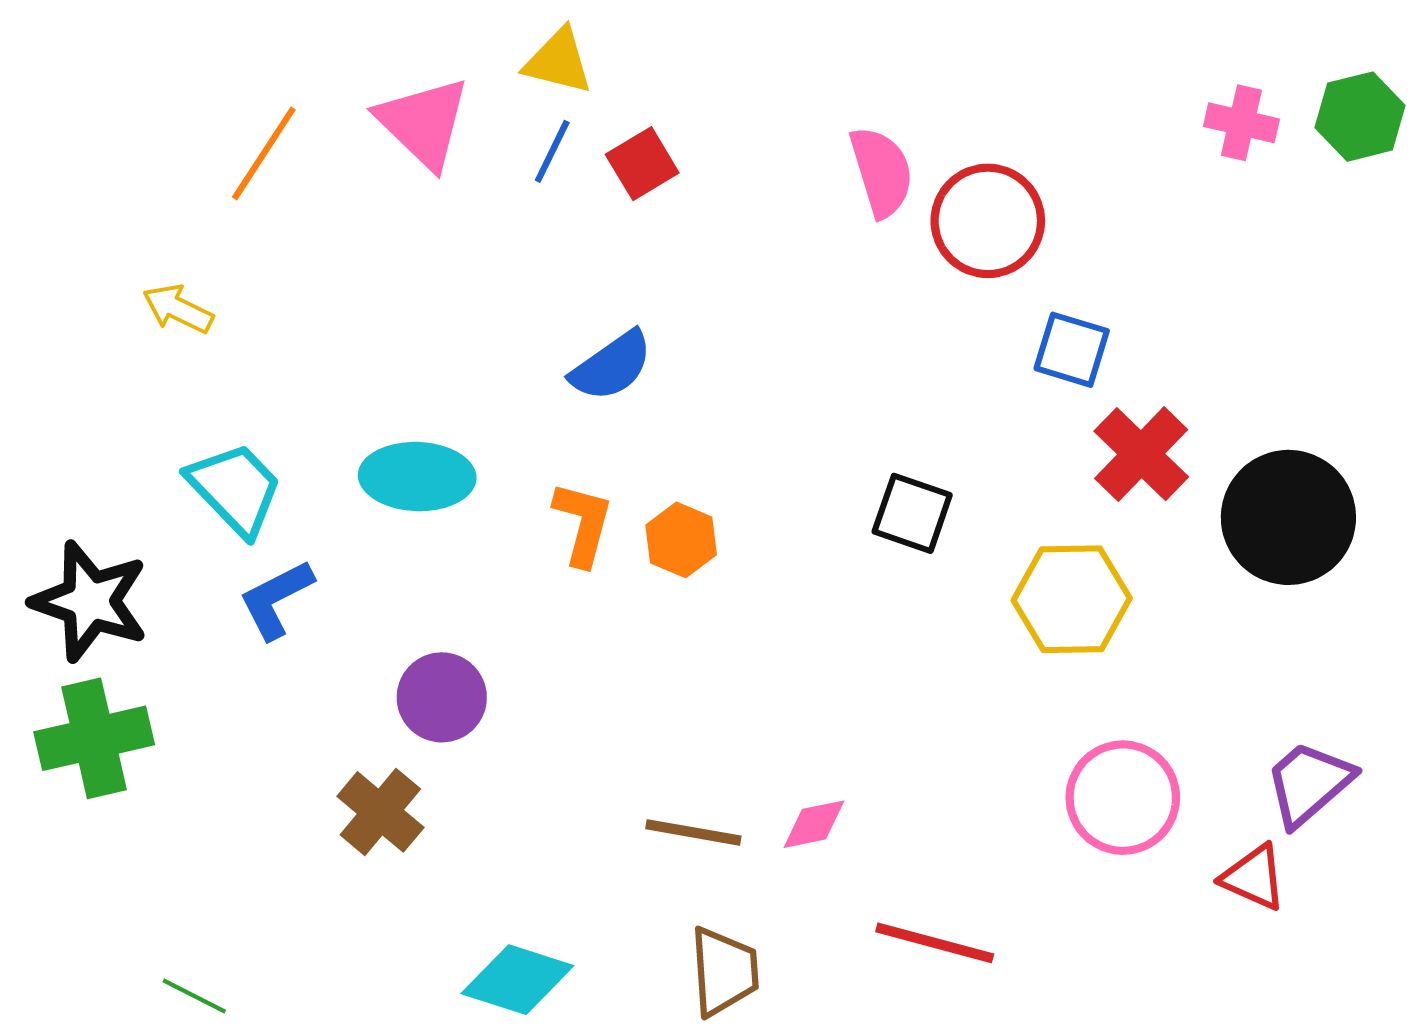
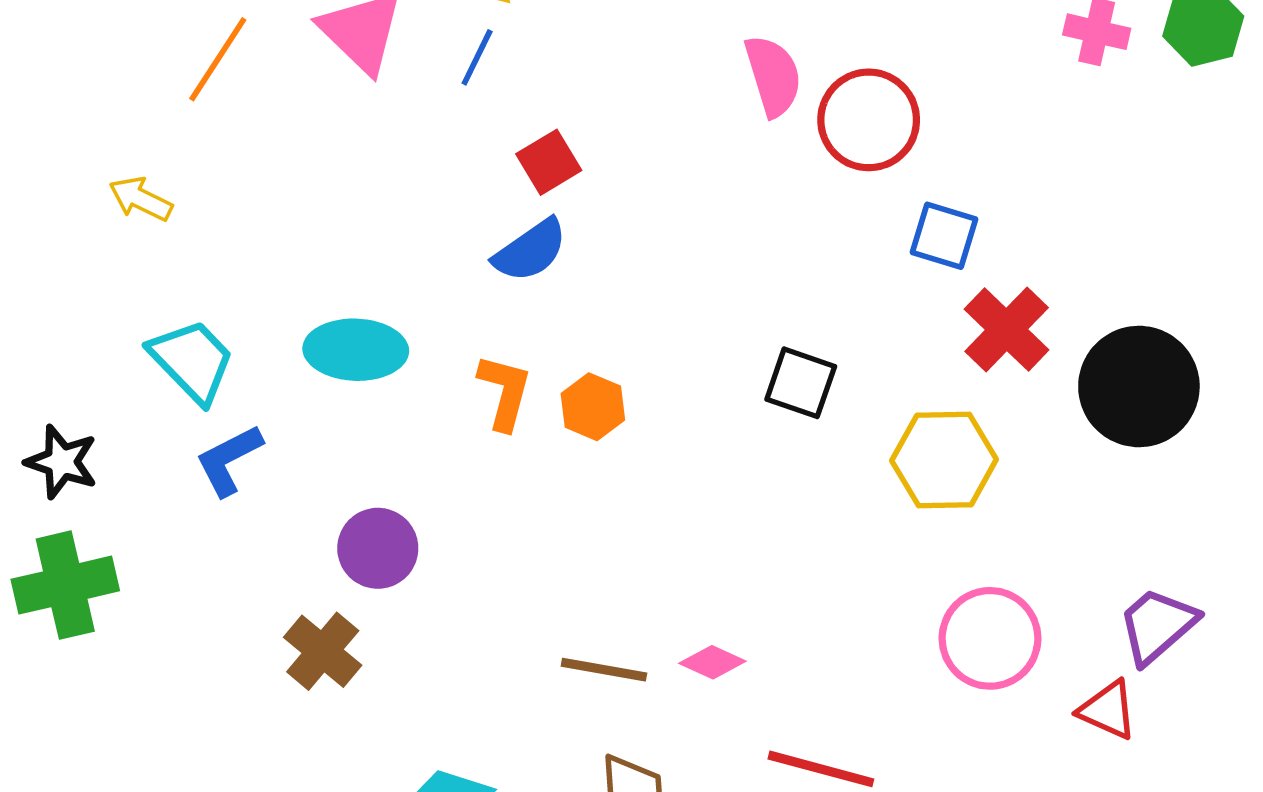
red square: (642, 164) -> (549, 162), moved
black star: (90, 601) -> (62, 462), size x0.7
pink diamond: (814, 824) -> (712, 662), turned 36

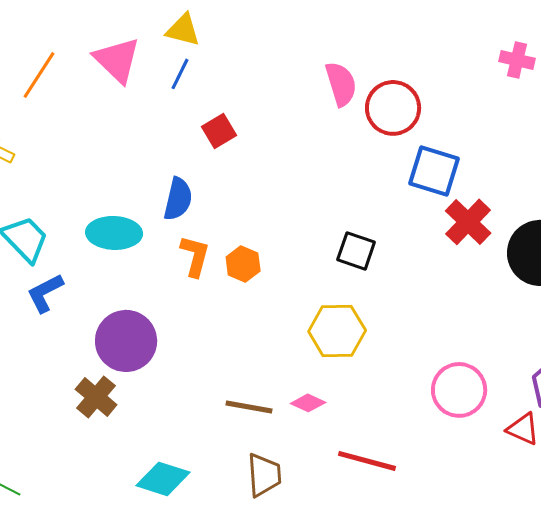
blue square: (944, 236) -> (434, 171), size x1.4
blue semicircle: (530, 250) -> (178, 199), moved, turned -42
yellow hexagon: (944, 460) -> (337, 331), moved
purple circle: (378, 548) -> (126, 341), size x1.4

